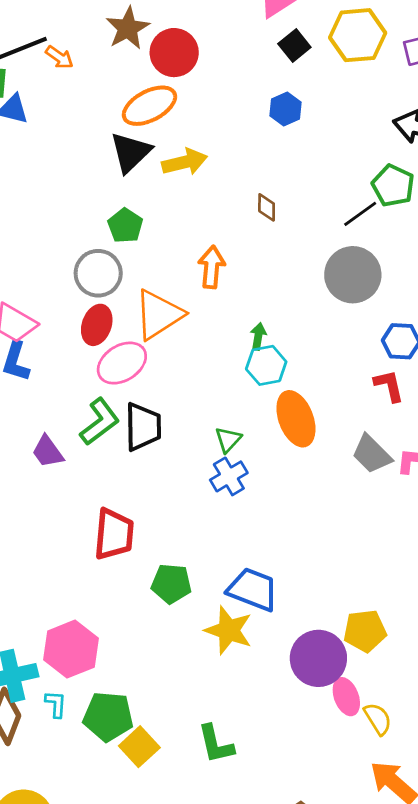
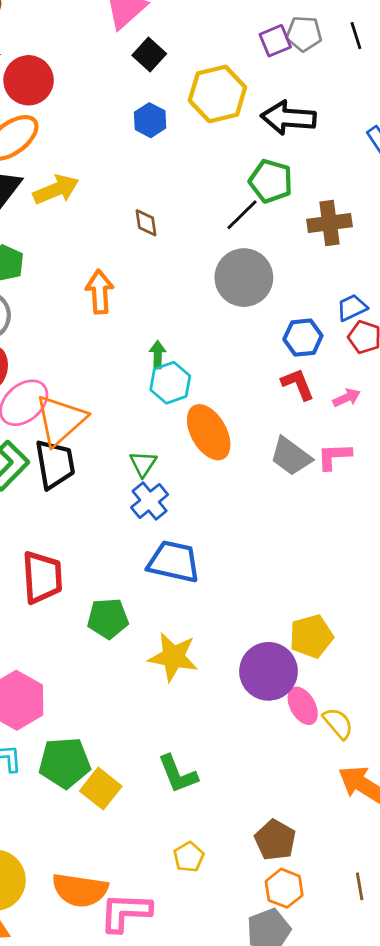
yellow hexagon: (358, 35) -> (217, 94), moved
orange triangle: (159, 315) -> (60, 420), moved
blue trapezoid: (253, 589) -> (174, 562), moved

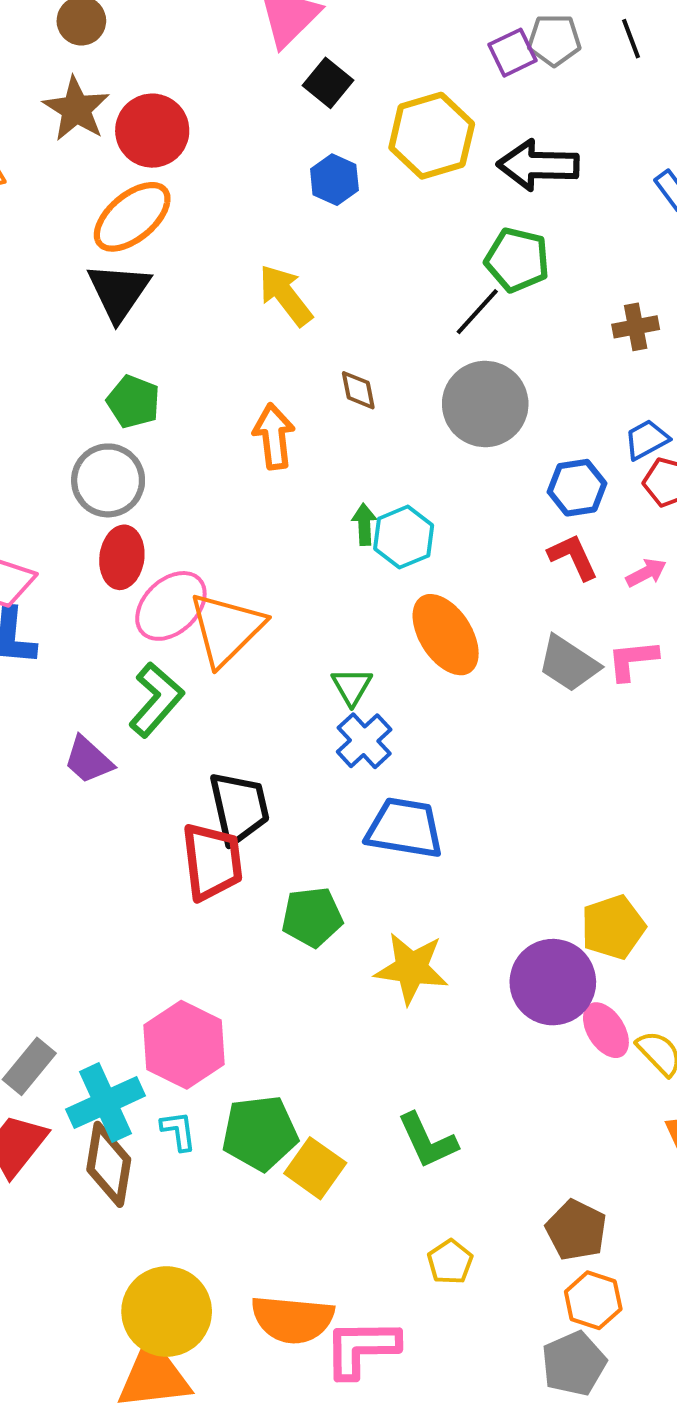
yellow arrow: (56, 190) -> (286, 295), moved, turned -102
brown diamond: (146, 223) -> (358, 390), moved
brown cross: (330, 223) -> (636, 327), moved, size x0.7
cyan hexagon: (170, 383) -> (404, 537), moved
black trapezoid: (55, 464) -> (239, 808), moved

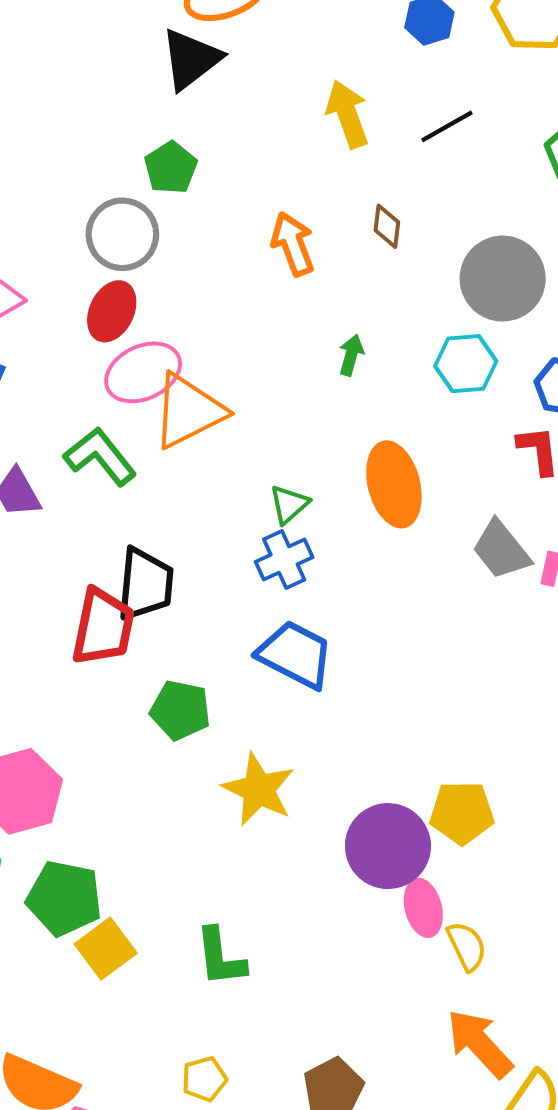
black line: (477, 312) -> (447, 126), moved
orange arrow: (274, 436) -> (293, 244), turned -32
cyan hexagon: (404, 537) -> (466, 364), moved
green L-shape: (156, 700) -> (100, 456), turned -98

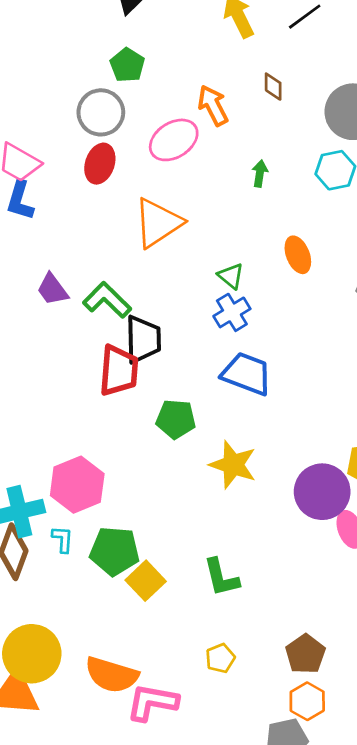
pink ellipse: (143, 372) -> (174, 140), moved
green L-shape: (100, 456) -> (107, 300), moved
orange ellipse: (394, 484) -> (298, 255), size x0.7
green triangle: (289, 504) -> (231, 276), turned -32

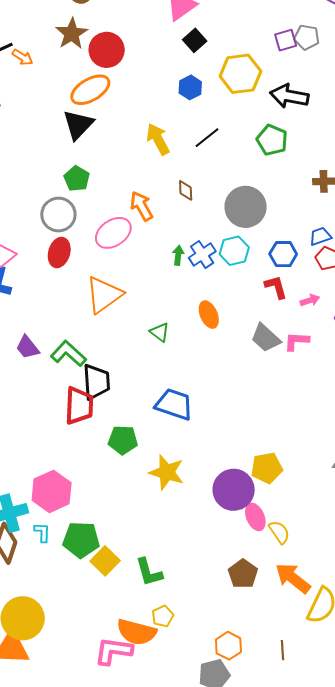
blue cross: (232, 312) -> (202, 255), moved
green L-shape: (221, 577) -> (149, 572), moved
brown pentagon: (305, 654) -> (243, 574), moved
orange semicircle: (112, 675) -> (137, 632), moved

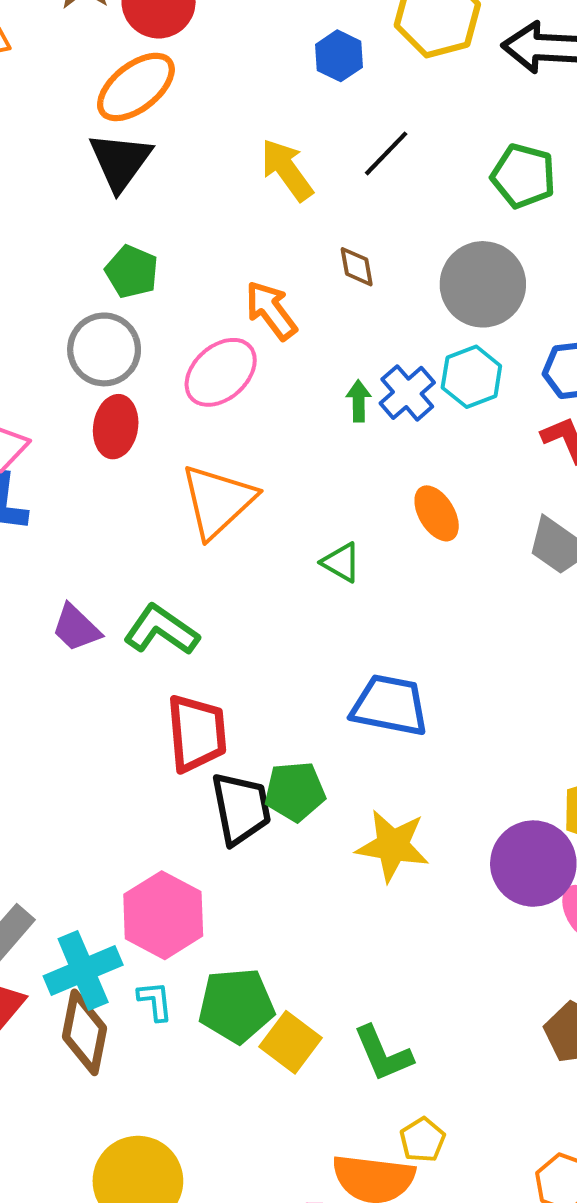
green pentagon: (272, 140) -> (523, 176), moved
black trapezoid: (96, 382) -> (241, 808), moved

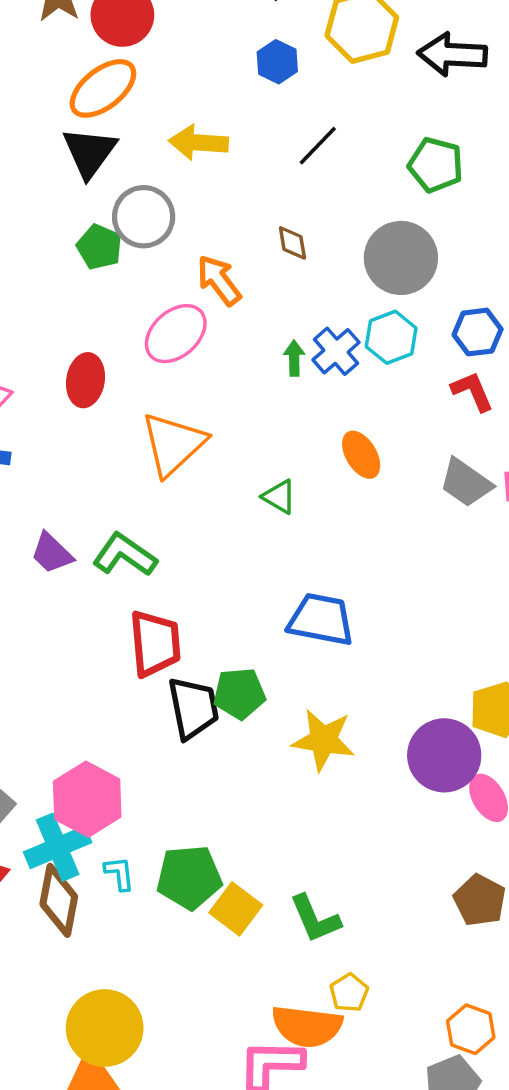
yellow arrow: (287, 170) -> (198, 142), moved, turned -50
gray circle: (104, 349) -> (144, 217), moved
pink hexagon: (163, 915) -> (87, 799), moved

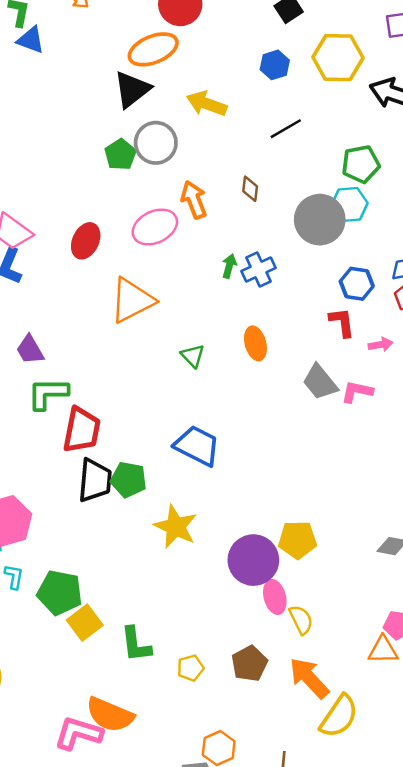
green pentagon: (436, 165) -> (361, 164), turned 30
cyan hexagon: (391, 337) -> (349, 204), moved
green L-shape: (125, 555) -> (48, 394), moved, turned -51
yellow pentagon: (349, 993) -> (190, 668), moved

